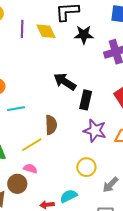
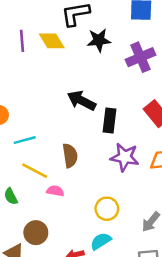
yellow line: (32, 145) -> (35, 171), moved, turned 65
yellow circle: (86, 167) -> (107, 209), moved
pink semicircle: (30, 169) -> (55, 191), moved

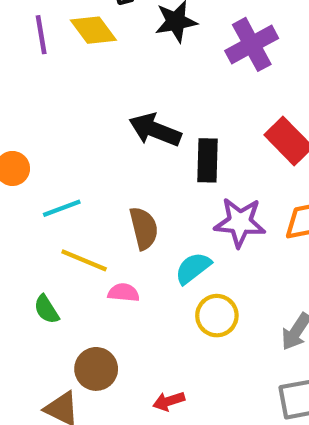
cyan semicircle: (101, 241) -> (193, 268), moved

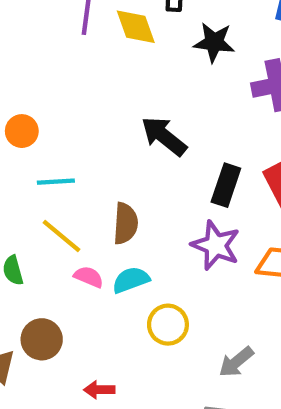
black rectangle: (207, 160) -> (226, 185), moved
cyan semicircle: (193, 268) -> (131, 280), moved

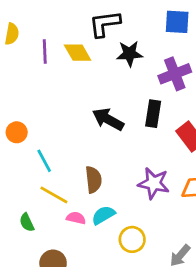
cyan line: (56, 182) -> (44, 161), turned 75
black rectangle: (226, 185) -> (153, 114), moved

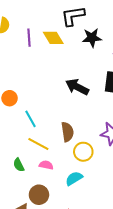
cyan semicircle: (103, 215) -> (74, 178), moved
pink semicircle: (76, 218) -> (46, 165), moved
yellow circle: (132, 239) -> (83, 152), moved

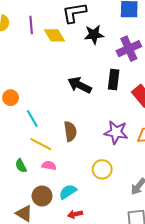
purple line: (29, 38) -> (31, 25), moved
yellow circle: (83, 152) -> (102, 169), moved
cyan semicircle: (74, 178) -> (68, 192), moved

